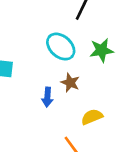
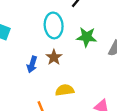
cyan ellipse: (61, 47) -> (54, 25), turned 30

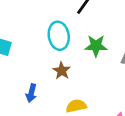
blue arrow: (32, 64) -> (31, 93), moved

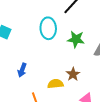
brown star: (62, 71) -> (73, 74), moved

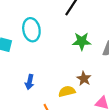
cyan ellipse: (48, 28) -> (31, 30), moved

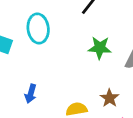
brown star: (84, 79) -> (109, 98), moved

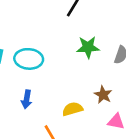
cyan ellipse: (38, 28) -> (29, 59), moved, turned -72

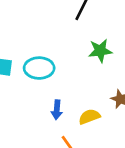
blue arrow: (27, 99) -> (57, 110), moved

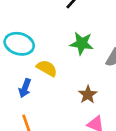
yellow semicircle: (89, 117) -> (47, 68), moved, turned 35

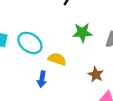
cyan ellipse: (19, 44) -> (30, 43), turned 30

